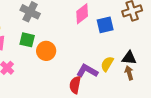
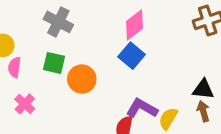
blue square: (105, 25) -> (132, 56), moved, turned -36
yellow semicircle: (107, 64) -> (168, 119), moved

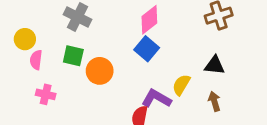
black triangle: (203, 89) -> (214, 65), moved
pink cross: (25, 104) -> (46, 94), turned -30
yellow semicircle: (168, 119) -> (181, 85), moved

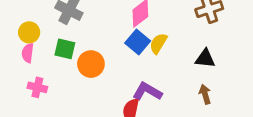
yellow circle: (25, 39) -> (29, 32), moved
yellow semicircle: (181, 85) -> (158, 43), moved

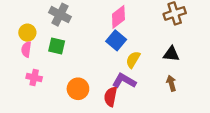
yellow semicircle: (158, 43) -> (133, 60), moved
orange circle: (91, 64) -> (78, 89), moved

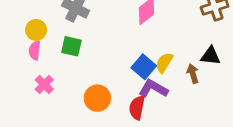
blue square: (116, 40) -> (144, 67), moved
pink cross: (34, 78) -> (44, 84), turned 32
brown arrow: (171, 83) -> (193, 74), moved

